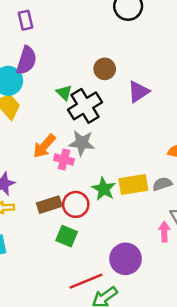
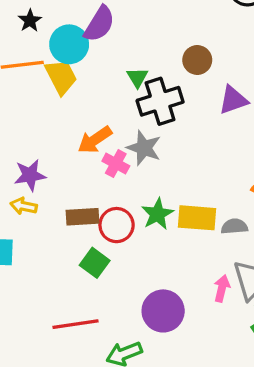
red line: (86, 281) -> (75, 324), moved

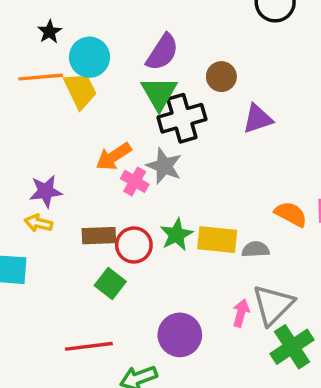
purple semicircle: (99, 24) -> (162, 52), moved
green triangle: (137, 77) -> (159, 93), size x1.6

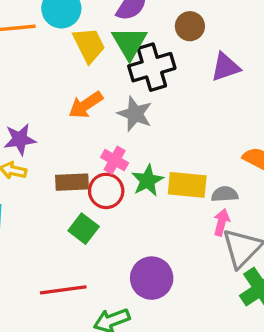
yellow trapezoid: (80, 90) -> (89, 45), moved
pink cross: (135, 181) -> (115, 160), moved
pink arrow: (241, 313) -> (222, 222), moved

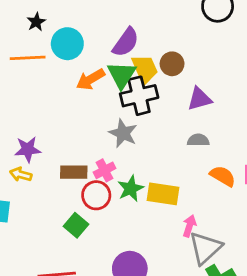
yellow trapezoid: (89, 45) -> (145, 69), moved
orange arrow: (86, 105) -> (90, 79), moved
pink cross: (115, 160) -> (105, 170), turned 30
brown rectangle: (72, 182) -> (74, 172), moved
gray semicircle: (225, 194) -> (198, 140), moved

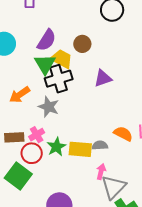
brown circle: (172, 64) -> (82, 44), moved
yellow trapezoid: (145, 69) -> (62, 59), turned -35
orange arrow: (90, 79) -> (20, 95), moved
gray semicircle: (198, 140) -> (100, 145), moved
green square: (76, 225) -> (18, 176), size x1.5

